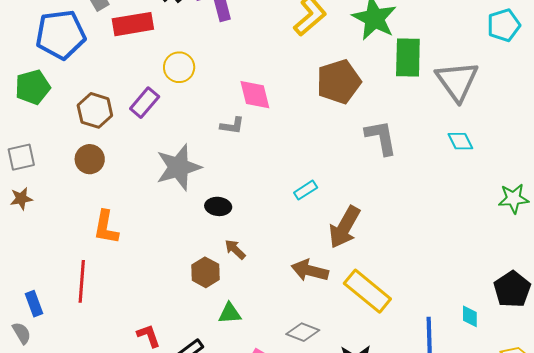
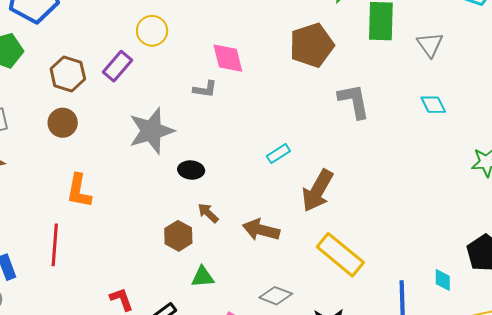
gray triangle: (457, 81) -> (430, 45), size x0.6
brown arrow: (310, 271) -> (261, 230), moved

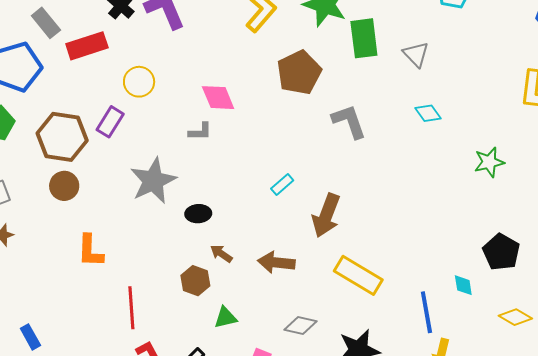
brown hexagon: (68, 74) -> (62, 137), size x1.4
red line: (55, 245) -> (131, 308), moved

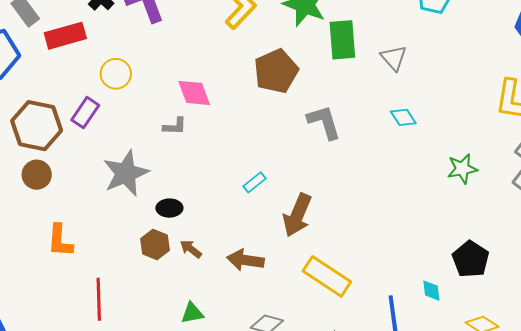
brown hexagon: (195, 281) -> (155, 244), moved

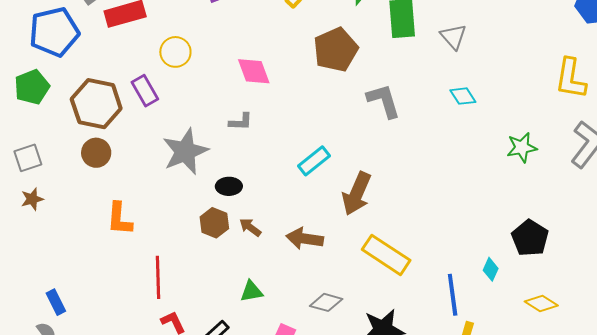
purple rectangle: (85, 113) -> (145, 91), turned -64
gray L-shape: (175, 126) -> (241, 122), moved
cyan rectangle: (255, 182) -> (314, 161), size x1.4
cyan diamond: (431, 291) -> (491, 269), turned 30

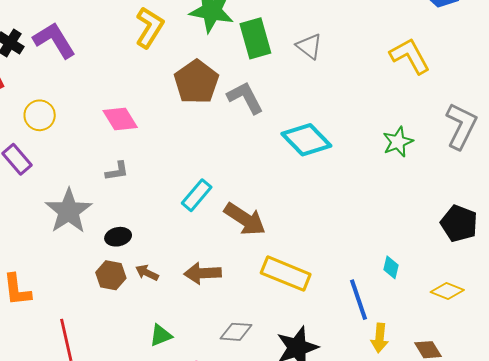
yellow L-shape: (571, 79) -> (410, 56), moved, turned 153
cyan diamond: (463, 96) -> (306, 140), moved, size x1.8
gray L-shape: (384, 101) -> (245, 98), moved
brown arrow: (357, 194) -> (245, 219), turned -69
black pentagon: (530, 238) -> (459, 223), moved

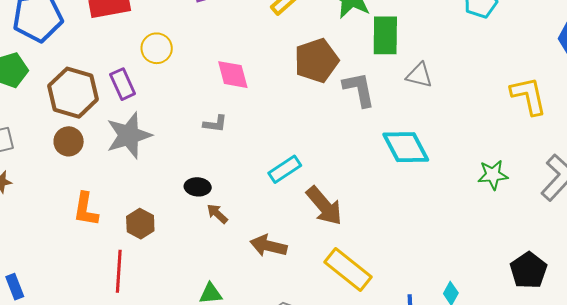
gray triangle: (309, 46) -> (419, 75), moved, turned -40
gray star: (69, 211) -> (129, 135), moved
brown arrow: (147, 273) -> (217, 214), moved
brown hexagon: (111, 275) -> (140, 224), moved

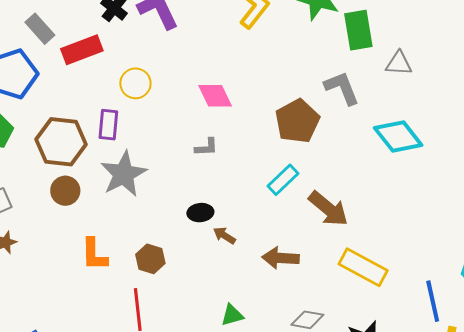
brown pentagon: (316, 60) -> (297, 121), moved
purple rectangle: (123, 84) -> (108, 125), turned 40

